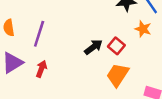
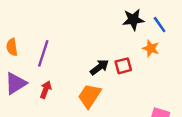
red square: (116, 46) -> (123, 66), turned 35
orange trapezoid: (118, 75) -> (89, 96), moved

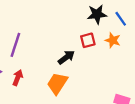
red square: (123, 66) -> (88, 40), moved

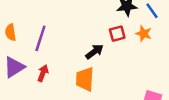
orange trapezoid: (57, 83) -> (85, 79), turned -30

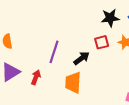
purple line: (40, 38) -> (54, 52), moved

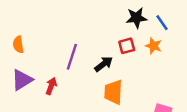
orange trapezoid: (73, 83) -> (113, 92), moved

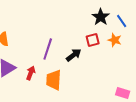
black star: (136, 18) -> (101, 17), turned -30
orange trapezoid: (113, 92) -> (54, 80), moved

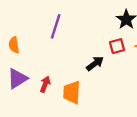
purple line: (48, 49) -> (56, 26), moved

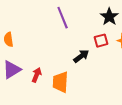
purple line: (56, 26) -> (63, 18), moved, turned -40

